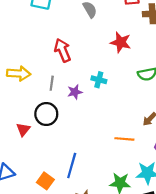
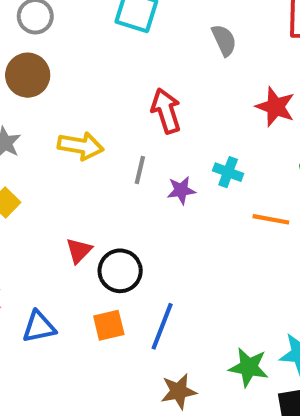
black circle: (46, 114) -> (120, 271), moved
orange line: (124, 139) -> (271, 219), moved
orange square: (45, 181) -> (109, 325), moved, turned 35

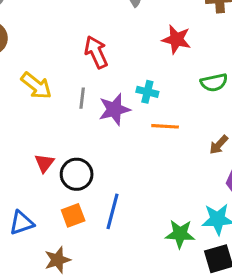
yellow arrow: (81, 146) -> (36, 86), turned 36
purple star: (181, 190) -> (114, 109), size x1.5
orange line: (271, 219) -> (165, 126), moved
brown star: (179, 391) -> (58, 260), moved

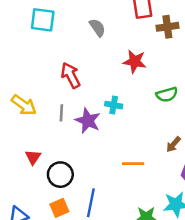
purple star: (114, 109) -> (88, 121), turned -30
orange line: (165, 126) -> (133, 164), moved
red triangle: (44, 163) -> (33, 157), moved

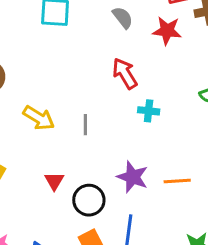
red star: (135, 61) -> (167, 31), moved
red arrow: (71, 75) -> (125, 73), moved
purple star: (88, 121) -> (133, 177), moved

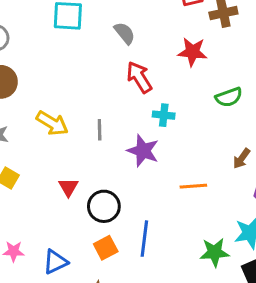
gray semicircle: (123, 18) -> (125, 33), moved
red star: (167, 31) -> (192, 52), moved
purple star: (133, 177) -> (143, 151), moved

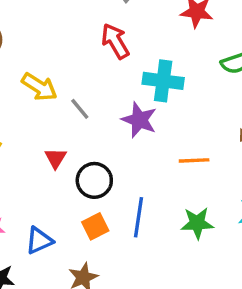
red arrow: (139, 77) -> (115, 41), moved
cyan cross: (164, 115) -> (163, 81), size x1.6
gray line: (100, 130) -> (80, 109), moved, turned -40
green star: (215, 252) -> (197, 223), moved

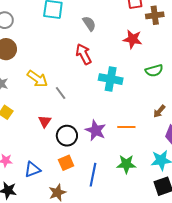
purple star: (139, 120) -> (96, 130), moved
blue line: (138, 217) -> (93, 175), moved

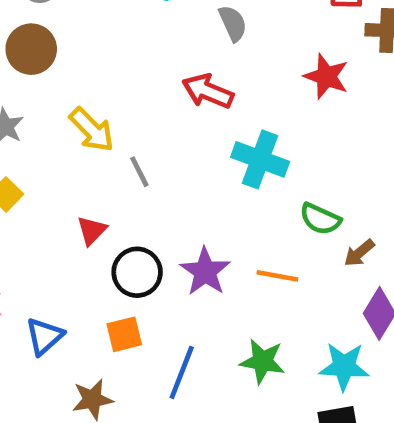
red arrow: (84, 54) -> (208, 91), turned -50
green semicircle: (154, 71) -> (320, 219), moved, turned 30
blue triangle: (32, 169) -> (44, 336), turned -30

